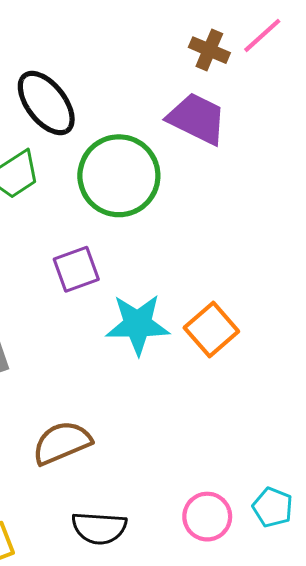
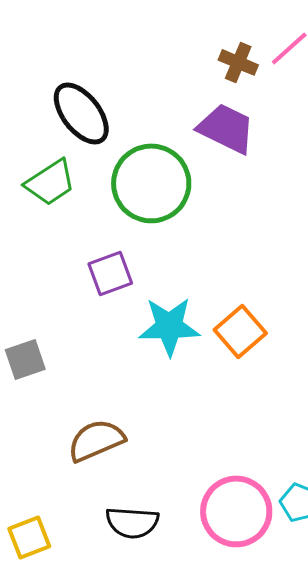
pink circle: (207, 517) -> (236, 511), size x1.5

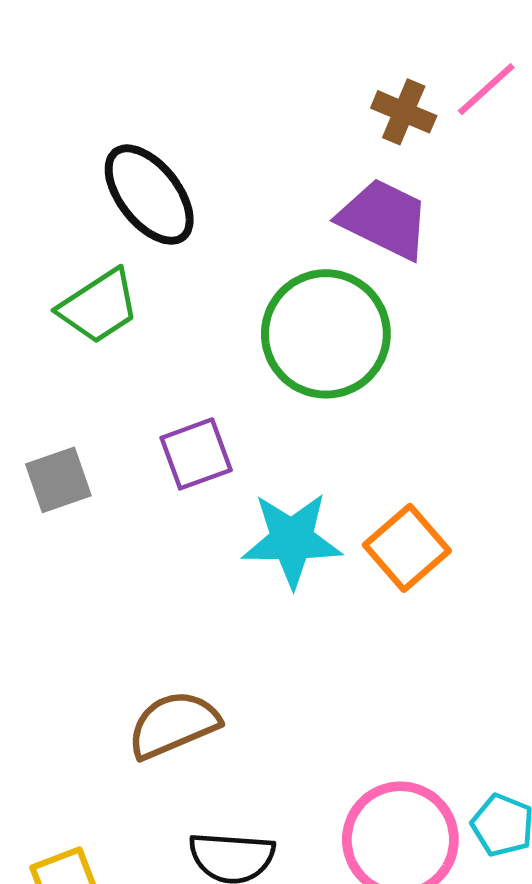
green circle: (151, 183) -> (326, 334), moved
gray square: (25, 359) -> (58, 480), moved

